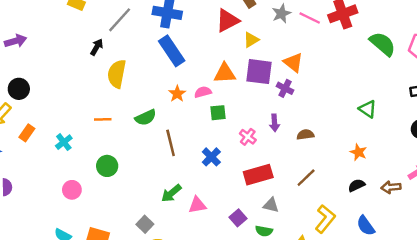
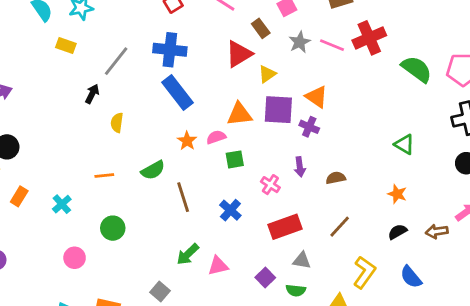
yellow semicircle: (117, 74) -> (117, 123), size x0.6

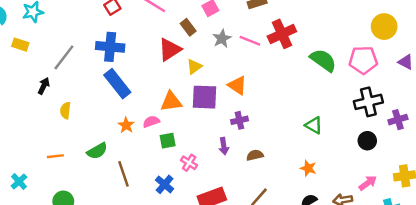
purple cross: (309, 127) -> (239, 120), moved, turned -35
pink cross: (270, 185) -> (189, 163), moved

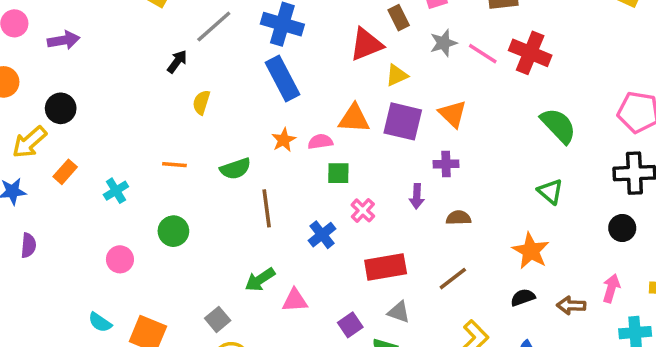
red cross: (282, 34) -> (530, 53), turned 36
green semicircle: (323, 60) -> (558, 126), moved
orange star: (308, 168) -> (531, 251), size x1.5
pink arrow: (368, 183) -> (611, 288), turned -48

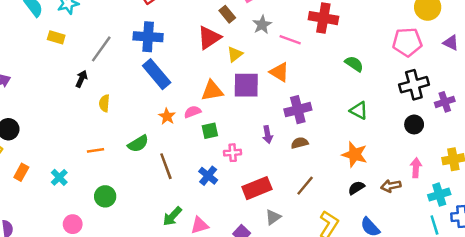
pink line: (483, 54) -> (290, 40), moved
green semicircle: (558, 126) -> (354, 64), size x0.7
purple cross: (446, 164) -> (298, 110), moved, size x1.5
pink cross: (363, 210) -> (233, 153), turned -35
gray triangle: (399, 312) -> (273, 217), turned -42

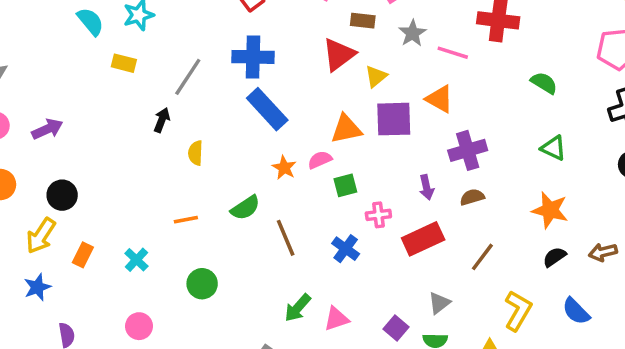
brown rectangle: (227, 14) -> (363, 21), turned -42
red rectangle: (257, 188) -> (423, 239), moved
pink circle: (73, 224) -> (139, 326), moved

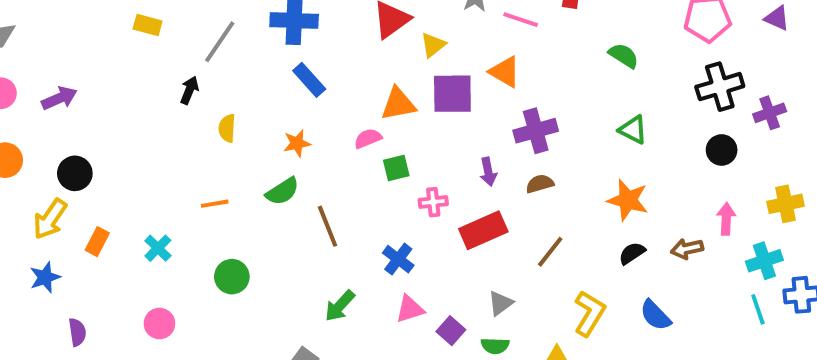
blue rectangle: (267, 109) -> (309, 80), size x0.7
orange star: (284, 168) -> (297, 143), moved, turned 30
blue cross: (346, 249) -> (398, 259), moved
pink triangle: (336, 319) -> (410, 309), moved

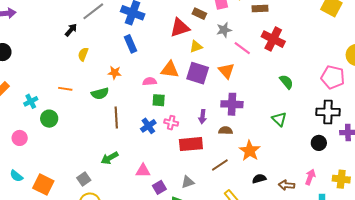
orange star: (628, 200) -> (250, 151), moved
blue cross: (398, 259) -> (148, 126), moved
green circle: (232, 277) -> (49, 119), moved

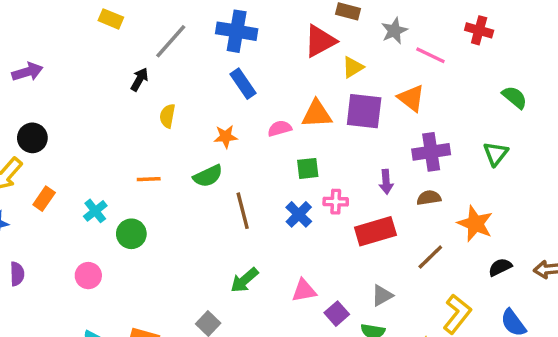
red cross: (273, 39) -> (479, 30), size x0.7
pink semicircle: (150, 81) -> (280, 128), moved
green triangle: (279, 119) -> (496, 154), moved, turned 35

